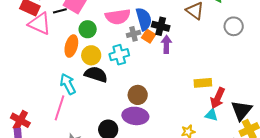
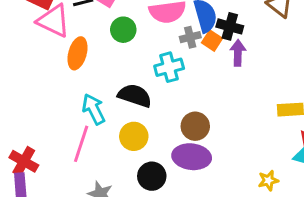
orange ellipse: (71, 46) -> (78, 53), moved
yellow circle: (91, 55) -> (134, 136), moved

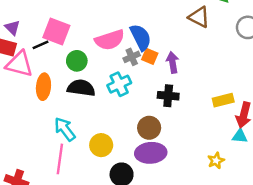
black cross: (230, 26) -> (168, 96), moved
black semicircle: (135, 96) -> (81, 88), moved

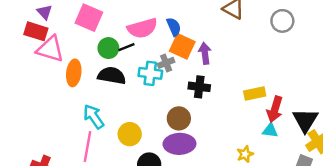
blue semicircle: (141, 37) -> (174, 27), size x0.7
black line: (40, 45) -> (126, 47), moved
orange square: (150, 56) -> (182, 46), size x1.5
gray cross: (132, 57) -> (166, 63), moved
cyan cross: (119, 84) -> (150, 73), turned 30

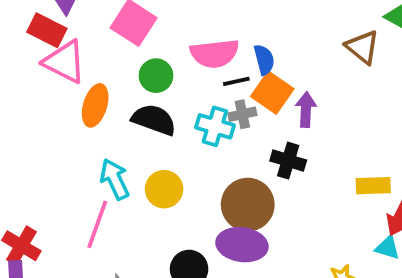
black line: (126, 47) -> (236, 81), moved
brown circle: (179, 118) -> (248, 205), size x1.4
yellow circle: (130, 134) -> (164, 189), moved

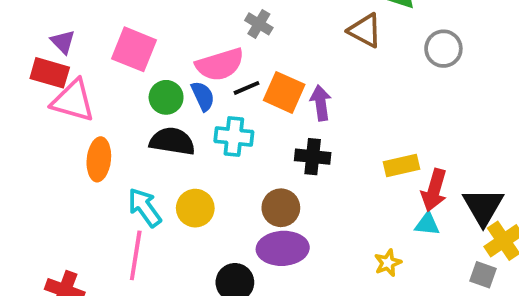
blue semicircle: (264, 60) -> (203, 96), moved
orange ellipse: (95, 105) -> (99, 159), moved
gray cross: (242, 114) -> (259, 24), moved, turned -36
brown circle: (248, 205) -> (281, 208), size x0.7

